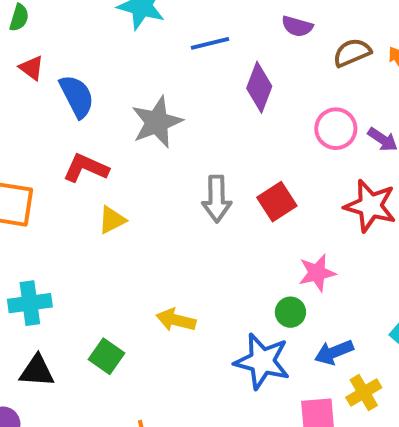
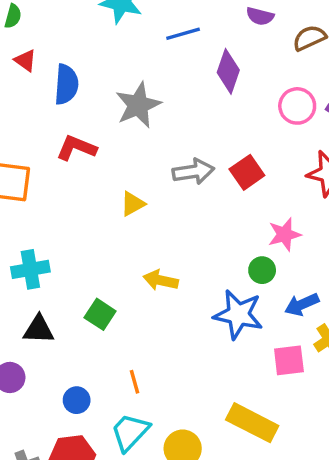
blue semicircle: (77, 96) -> (66, 84), turned 33
gray arrow: (217, 199) -> (193, 172), turned -96
yellow triangle: (112, 220) -> (133, 204), moved

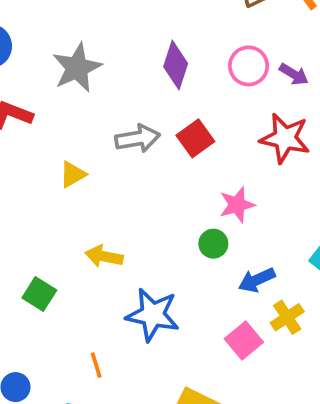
purple diamond: (228, 71) -> (176, 65), moved
blue star: (238, 314) -> (153, 315), moved
pink square: (289, 360) -> (244, 341), turned -32
orange line: (134, 382) -> (96, 365), moved

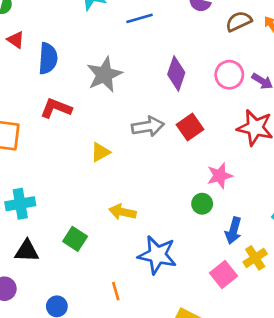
blue arrow: (257, 280) -> (233, 231), turned -50

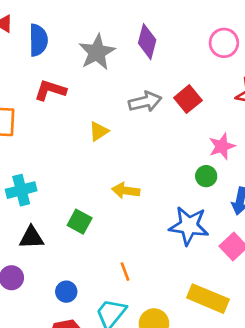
purple diamond: (176, 73) -> (147, 42), moved
blue star: (157, 255) -> (189, 226), moved

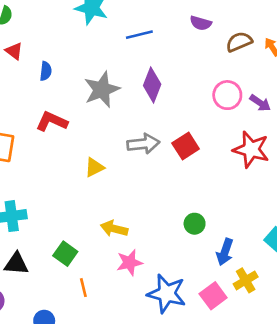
blue semicircle: (38, 40) -> (46, 71), size x0.6
pink star: (222, 146) -> (129, 263), moved
blue star: (189, 226) -> (167, 294), moved
orange line: (125, 272) -> (83, 288), moved

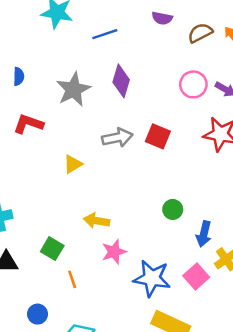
red square: (186, 146) -> (158, 136), turned -30

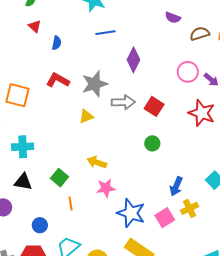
blue line: (105, 34) -> (105, 33), moved
gray star: (73, 89) -> (95, 84), moved
green circle: (173, 209) -> (152, 143), moved

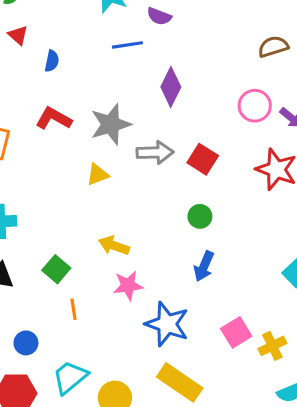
purple semicircle: (173, 18) -> (159, 16), moved
blue arrow: (176, 186) -> (204, 266), moved
yellow cross: (190, 208) -> (272, 346), moved
pink square: (165, 218) -> (236, 332), moved

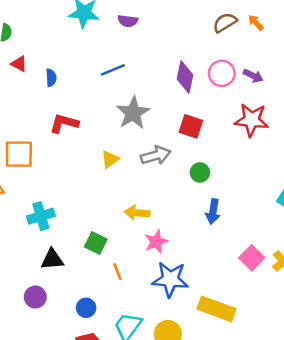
blue line: (127, 45) -> (113, 70), moved
purple diamond: (171, 87) -> (185, 77), moved
gray star: (111, 124) -> (133, 113), moved
gray arrow: (155, 153) -> (156, 155), moved
blue star: (167, 324) -> (170, 279), moved

